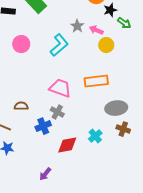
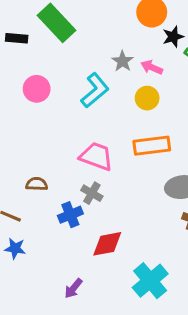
yellow circle: (106, 45) -> (147, 98), moved
cyan cross: (95, 136) -> (150, 281), moved, size x1.6

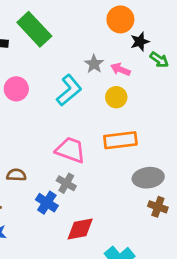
blue cross: (70, 215) -> (47, 203), turned -35

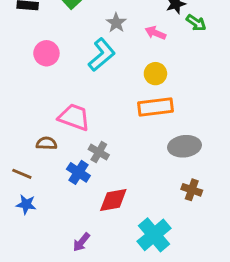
gray star: (94, 64) -> (116, 23), moved
yellow circle: (116, 97) -> (155, 74), moved
pink trapezoid: (70, 150) -> (74, 117), moved
brown cross: (158, 207) -> (192, 190), moved

